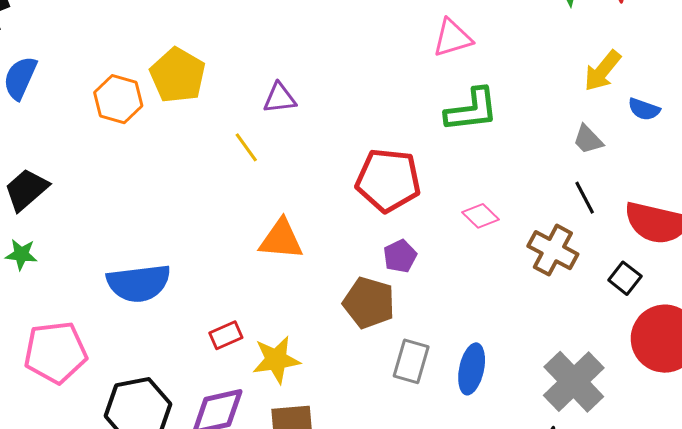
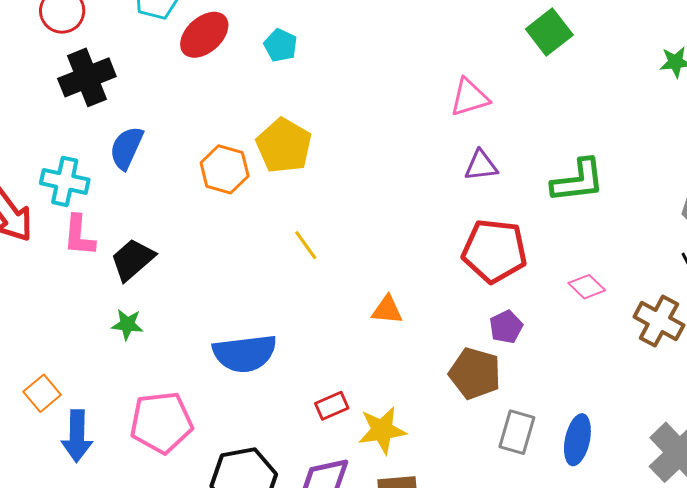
pink triangle: (452, 38) -> (469, 98), moved
purple triangle: (280, 98) -> (481, 165), moved
yellow line: (246, 147) -> (306, 245), moved
orange triangle: (281, 239) -> (387, 310), size x0.7

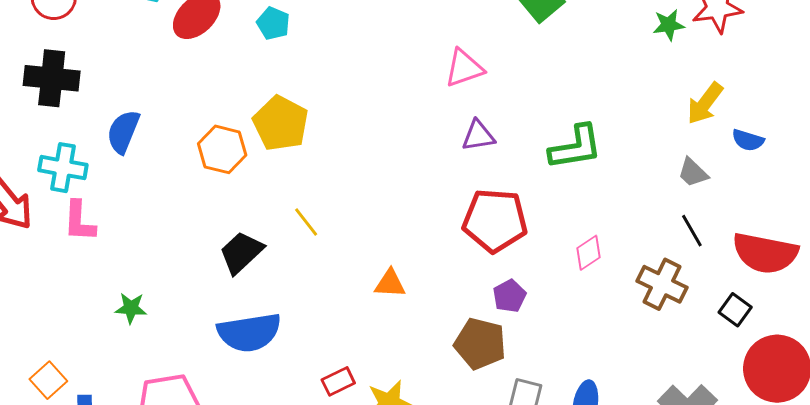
black cross: (87, 77) -> (52, 78), moved, turned 30
black trapezoid: (133, 260) -> (241, 252), moved
pink diamond: (587, 287) -> (589, 253), turned -75

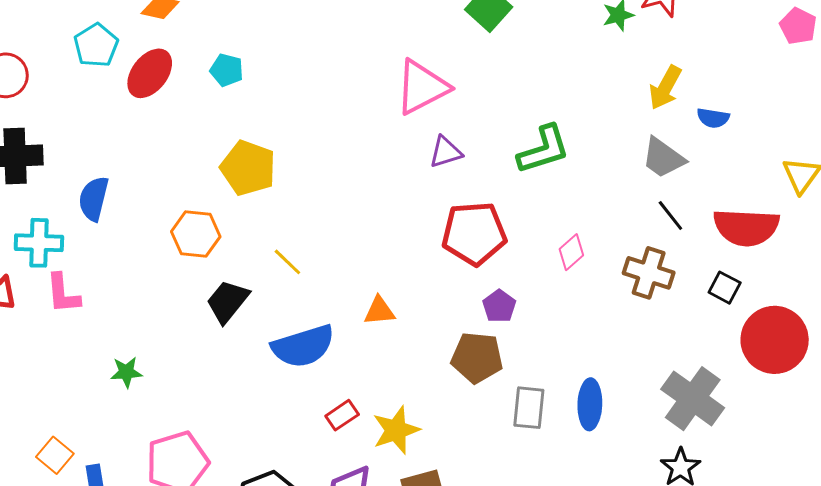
pink triangle: (464, 68) -> (422, 87), size x1.4
orange hexagon: (222, 149) -> (196, 234), moved
gray trapezoid: (693, 173) -> (663, 158), size x1.4
blue semicircle: (249, 332) -> (303, 346), moved

